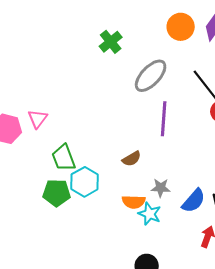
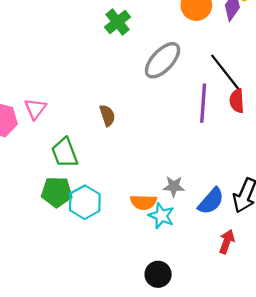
purple line: (164, 119) -> (203, 103), moved
brown semicircle: (132, 159) -> (107, 115), moved, turned -78
cyan hexagon: (85, 182) -> (85, 202), moved

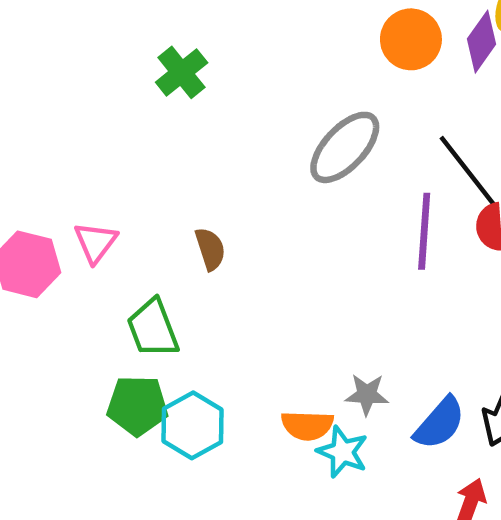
green cross: (117, 22) -> (182, 72), moved
brown semicircle: (107, 115) -> (210, 249), moved

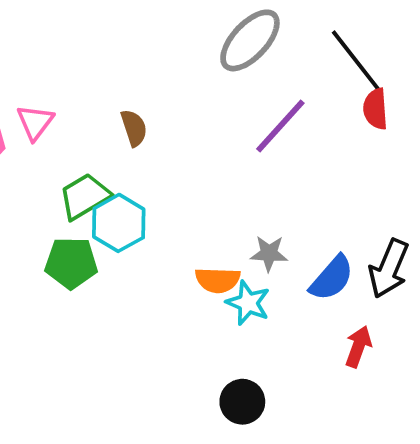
purple line: (424, 231) -> (280, 126), moved, turned 38
green trapezoid: (153, 328) -> (85, 196), turned 80
cyan hexagon: (193, 425) -> (119, 223), moved

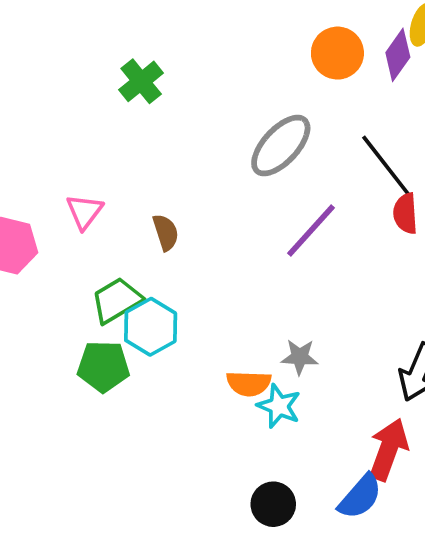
pink triangle: (35, 122) -> (84, 212), moved
blue semicircle: (332, 278) -> (360, 497), moved
red arrow: (358, 347) -> (388, 449), size x1.5

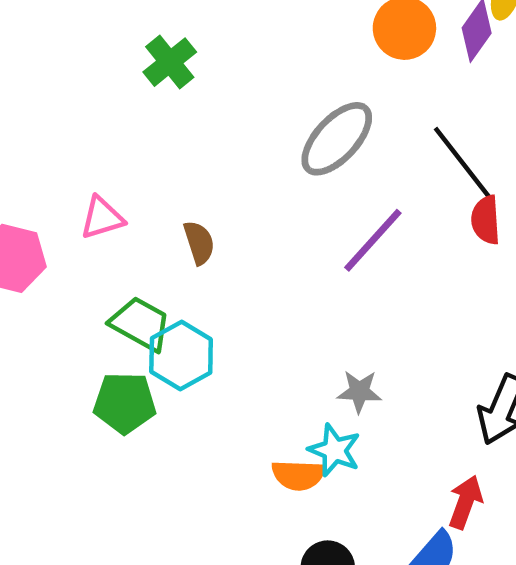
pink triangle: (84, 212) -> (102, 218), turned 36
green trapezoid: (117, 300) -> (140, 324), turned 60
orange semicircle: (249, 383) -> (298, 475), moved
red arrow: (388, 449) -> (465, 502), size x0.7

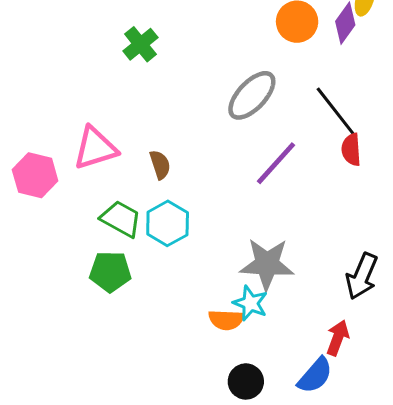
pink triangle: (102, 218) -> (95, 148), size x1.5
cyan hexagon: (181, 355) -> (168, 223), moved
gray star: (359, 392) -> (267, 264), size x1.8

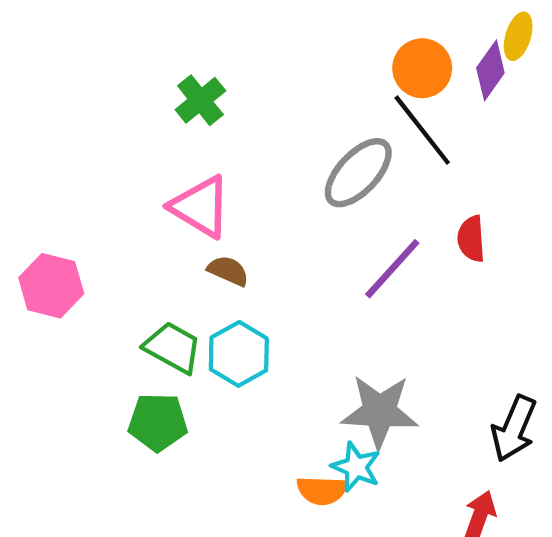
black line: (336, 112) -> (422, 130), moved
pink triangle: (95, 148) -> (200, 207), moved, turned 48
red semicircle: (351, 150) -> (471, 239), moved
brown semicircle: (160, 165) -> (228, 271), turned -48

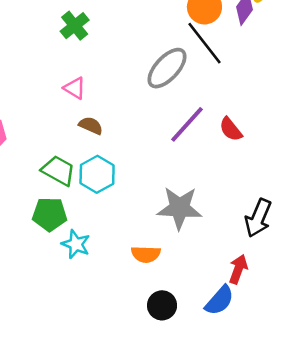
pink triangle: (200, 207) -> (75, 88), size x0.6
red semicircle: (471, 239) -> (231, 129), moved, turned -35
cyan star: (356, 467) -> (76, 244), moved

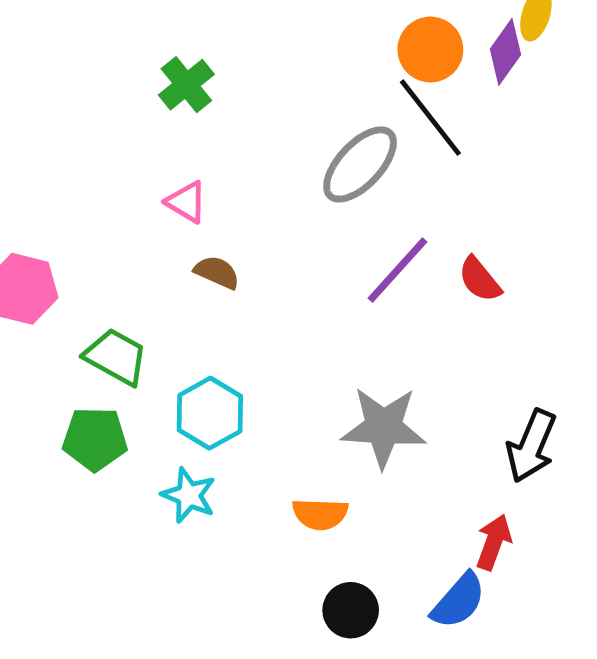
green trapezoid: (58, 171) -> (116, 357), moved
cyan hexagon: (97, 174) -> (210, 413), moved
green pentagon: (50, 214) -> (95, 439), moved

